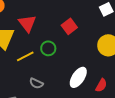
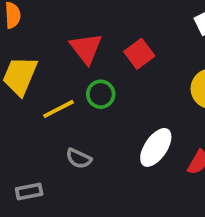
red triangle: (27, 23) -> (86, 48), moved

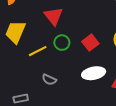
red square: (139, 54) -> (90, 43), moved
white ellipse: (156, 147) -> (94, 73), turned 45

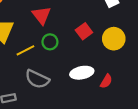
red square: (90, 43) -> (84, 31), moved
gray semicircle: (49, 80) -> (37, 79), size x1.6

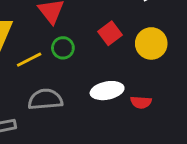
gray semicircle: (37, 79) -> (45, 99), turned 150
red semicircle: (106, 81) -> (141, 102), turned 64

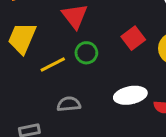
gray semicircle: (45, 99) -> (69, 104), size x0.7

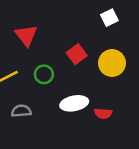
green circle: (86, 53) -> (44, 74), moved

